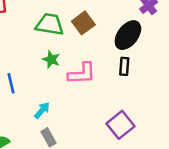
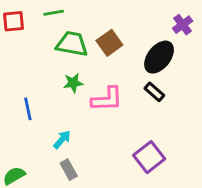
green star: (51, 59) -> (73, 83), turned -30
black rectangle: (124, 66) -> (154, 92), turned -54

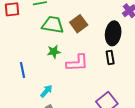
black ellipse: (159, 57) -> (113, 33), turned -30
black rectangle: (154, 92) -> (110, 57), turned 40

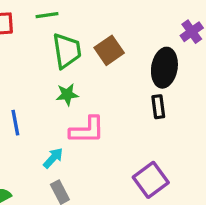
green trapezoid: (53, 25) -> (67, 51), turned 70
pink L-shape: (77, 63) -> (87, 130), moved

